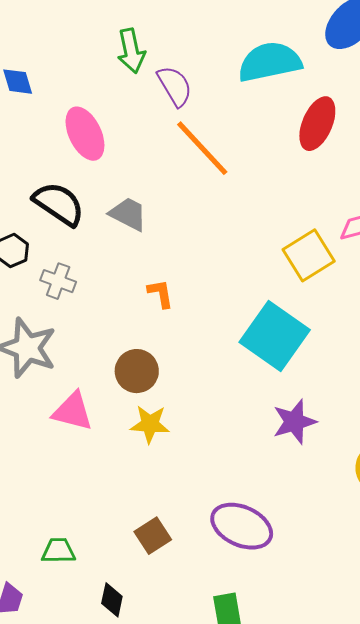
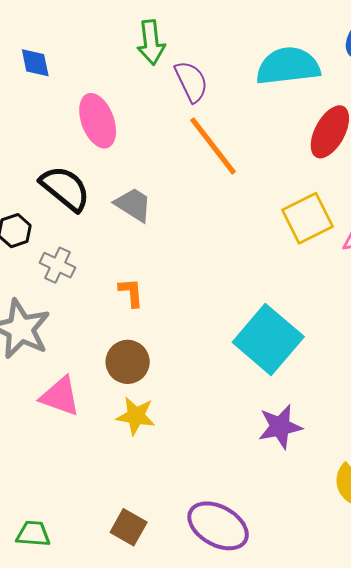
yellow square: (309, 255) -> (307, 218), moved
orange L-shape: (160, 294) -> (131, 292), moved
brown square: (153, 536) -> (129, 527), turned -33

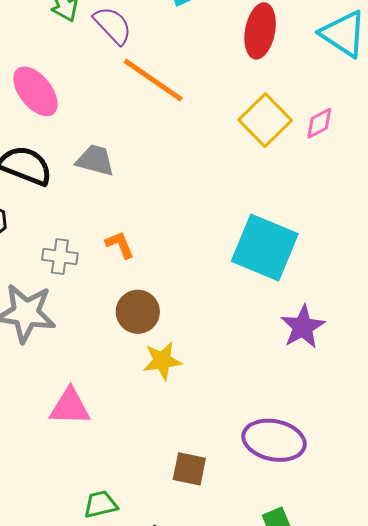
gray cross: (57, 265) -> (60, 257), moved
pink triangle: (60, 396) -> (70, 407), moved

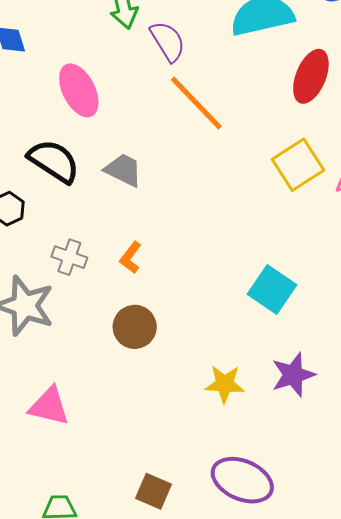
orange L-shape: (120, 245) -> (131, 258), turned -132
cyan square: (265, 248) -> (272, 289), size x0.7
yellow star: (162, 361) -> (225, 384), moved

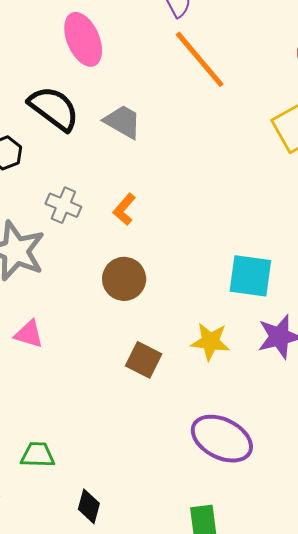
cyan square: (272, 289) -> (250, 276), moved, turned -30
pink triangle: (49, 406) -> (29, 334), moved, size x0.7
brown square: (154, 491) -> (144, 360), moved

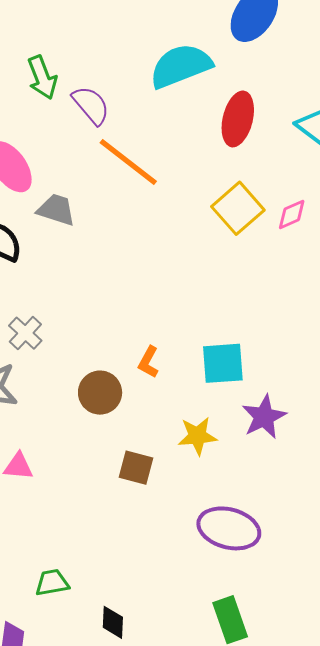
gray trapezoid: (123, 122) -> (56, 210), moved
gray cross: (63, 205) -> (25, 333), turned 32
orange L-shape: (124, 209) -> (148, 362), moved

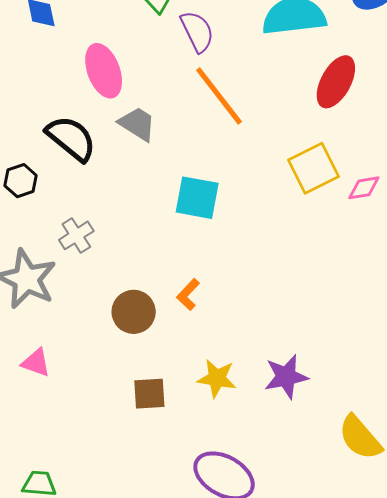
cyan square: (223, 363) -> (197, 198), moved
brown square: (136, 468) -> (149, 394), turned -33

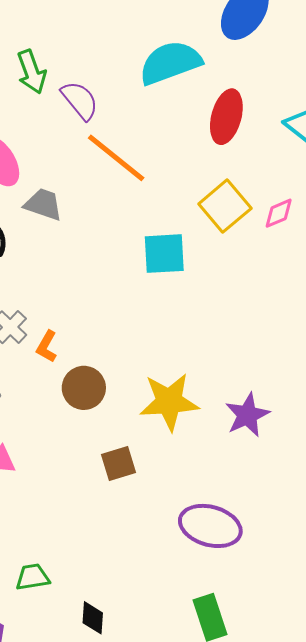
cyan square: (197, 198) -> (164, 254), moved
orange L-shape: (188, 295) -> (47, 346), moved
yellow star: (217, 378) -> (169, 402), moved, size x1.5

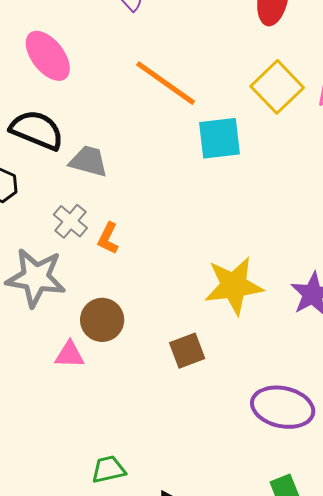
orange line: (116, 158) -> (166, 83), moved
gray trapezoid: (43, 204) -> (88, 161), moved
brown circle: (84, 388) -> (102, 320), moved

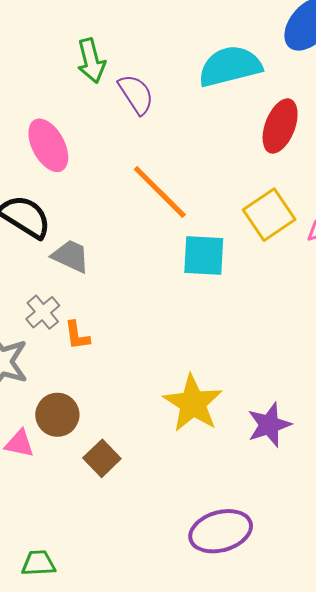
orange L-shape: (108, 238) -> (77, 335), turned -44
yellow star: (234, 286) -> (193, 403), turned 30
brown square: (187, 351) -> (102, 458), moved, turned -33
purple ellipse: (283, 407) -> (221, 531), turned -38

